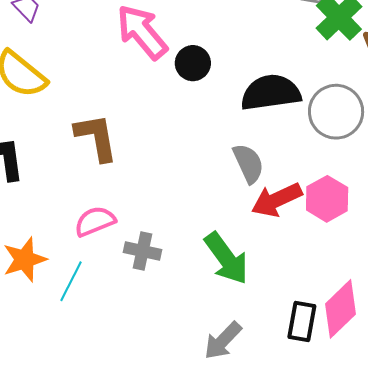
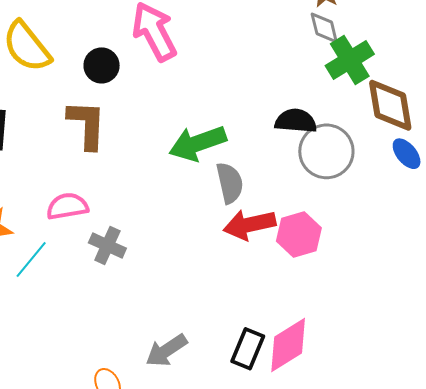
black circle: (193, 63) -> (102, 65), moved
black semicircle: (271, 93) -> (296, 121), moved, size x0.7
green arrow: (226, 258) -> (198, 143), moved, turned 94

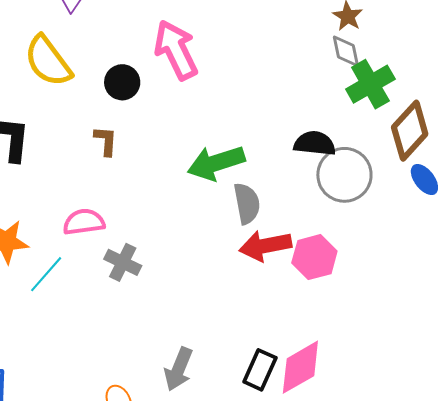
brown diamond: (390, 105) -> (410, 131), turned 50
brown L-shape: (87, 125) -> (106, 141), size x0.6
gray arrow: (166, 350) -> (179, 369), turned -36

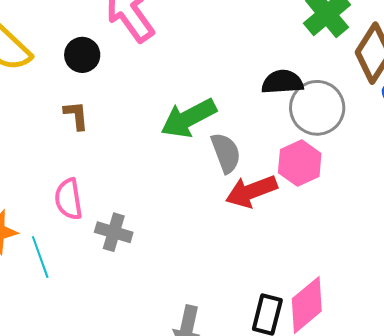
pink semicircle: (84, 222) -> (69, 199), turned -81
pink hexagon: (314, 257) -> (300, 163), moved
cyan line: (46, 274) -> (40, 257), turned -51

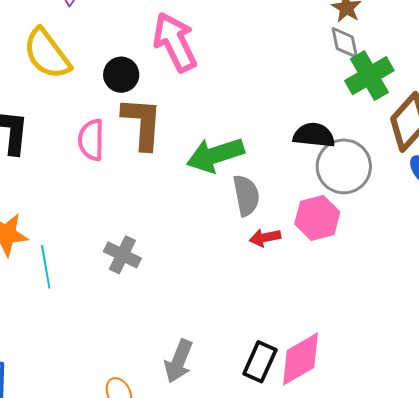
brown L-shape: (76, 115) -> (142, 123), moved, size x1.8
red arrow: (251, 191) -> (265, 238), size x0.6
pink semicircle: (69, 199) -> (91, 140), moved

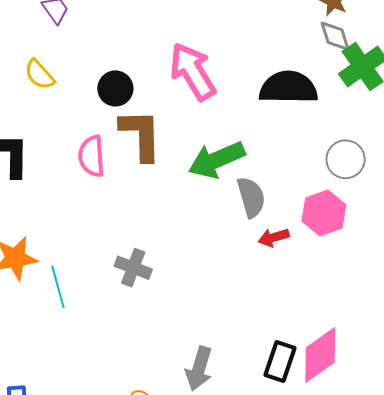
pink arrow: (175, 42) -> (193, 71), moved
yellow semicircle: (47, 54) -> (40, 75), size x0.6
black semicircle: (314, 135) -> (288, 88), moved, size x1.4
gray circle: (344, 166) -> (346, 159), size x0.7

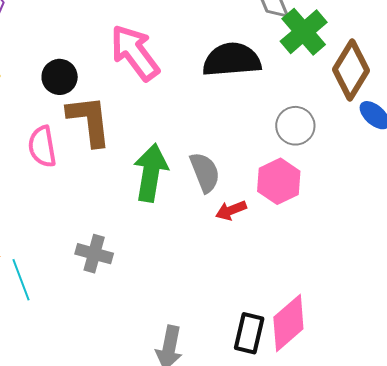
green arrow: (217, 160) -> (151, 173), moved, turned 128

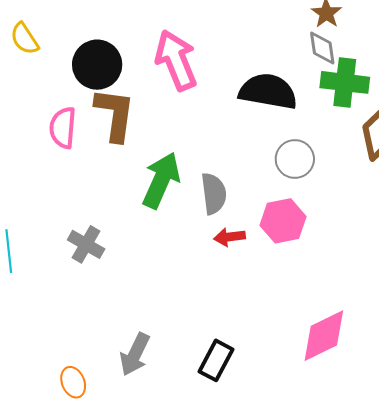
green cross: (304, 32) -> (345, 82), turned 33
black circle: (60, 77) -> (97, 65), size x1.4
gray circle: (295, 126) -> (295, 159), moved
pink diamond: (288, 323) -> (324, 336), moved

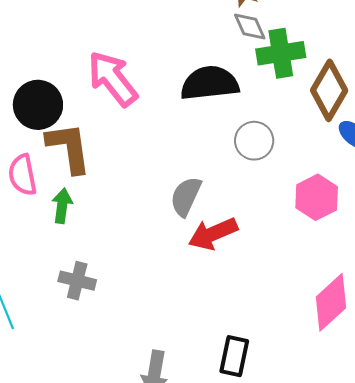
green arrow: (161, 180) -> (62, 206), moved, size x0.6
gray semicircle: (214, 194) -> (186, 196), turned -132
pink hexagon: (283, 221) -> (317, 197), moved
red arrow: (229, 237) -> (213, 234), size x1.6

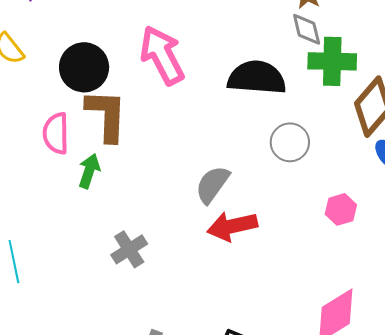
pink hexagon: (317, 197) -> (341, 209), size x0.7
gray cross: (77, 281) -> (129, 249), moved, turned 33

